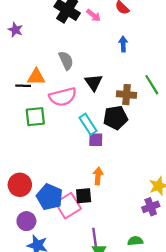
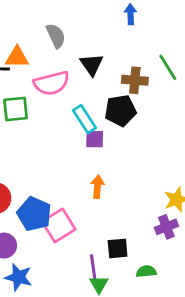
black square: (84, 196) -> (118, 248), moved

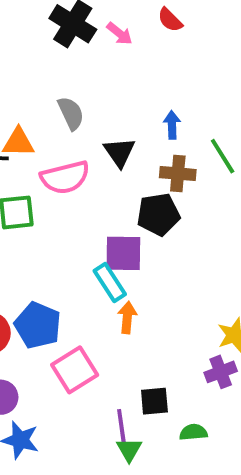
blue arrow: (131, 14) -> (172, 125), moved
cyan rectangle: (85, 119) -> (110, 282), moved
purple square: (95, 139) -> (123, 253), size x1.5
blue pentagon: (34, 214) -> (38, 325), moved

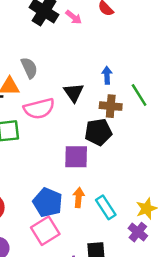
gray semicircle: (71, 113) -> (29, 68), moved
cyan rectangle: (110, 282) -> (106, 207), moved
blue pentagon: (38, 325) -> (48, 202), moved
purple cross: (221, 372) -> (138, 232), turned -30

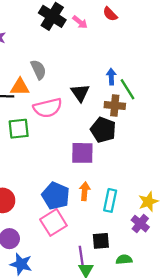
green line: (139, 95) -> (128, 89), moved
black pentagon: (98, 132) -> (103, 130), turned 30
cyan rectangle: (106, 207) -> (110, 200), turned 45

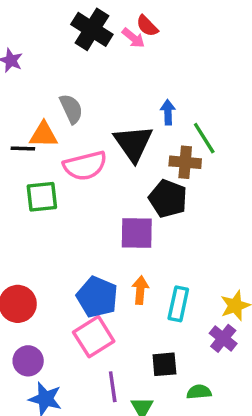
red semicircle: (110, 14) -> (147, 26), moved
blue arrow: (111, 77) -> (168, 112), moved
black triangle: (80, 93) -> (133, 143), size x1.4
purple line: (81, 256) -> (113, 387), moved

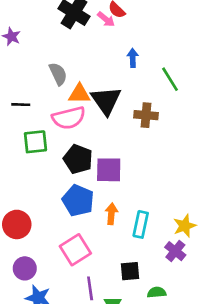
blue arrow: (168, 112) -> (133, 58), moved
orange triangle: (44, 135) -> (79, 94), moved
green line: (204, 138) -> (170, 79), moved
black pentagon: (168, 199) -> (78, 159), moved
blue pentagon: (97, 297) -> (78, 200), moved

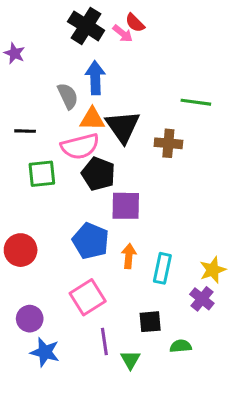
blue arrow: (133, 58) -> (95, 78), moved, size x1.5
green line: (170, 79) -> (196, 102), turned -50
black pentagon: (78, 159) -> (98, 174), moved
red circle: (17, 224) -> (21, 250), moved

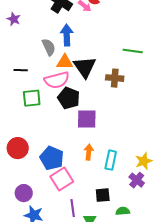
blue pentagon: (91, 241) -> (52, 158), moved

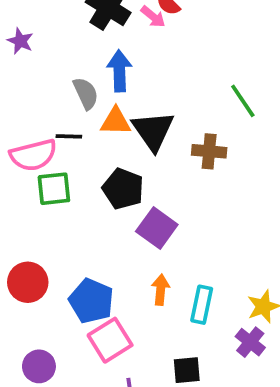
green line: (133, 51) -> (243, 101), turned 48
black line: (21, 70) -> (69, 136), moved
pink semicircle: (57, 80) -> (33, 155), moved
purple square: (87, 119) -> (157, 228), turned 35

